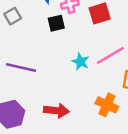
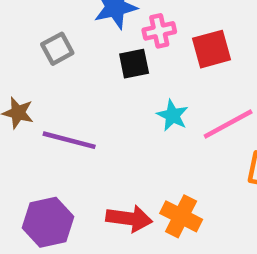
cyan star: (81, 62) -> (173, 115), moved
orange cross: (107, 105) -> (181, 216), moved

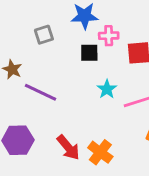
red arrow: (129, 219) -> (68, 147), turned 32

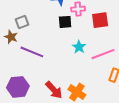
gray square: (44, 35) -> (22, 22), moved

